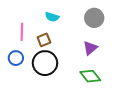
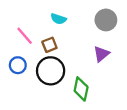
pink line: (22, 32) -> (25, 36), turned -42
green diamond: (90, 76) -> (81, 89), moved, turned 50

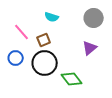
green diamond: (81, 89) -> (72, 79), turned -50

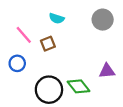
purple triangle: (90, 48) -> (107, 71), moved, turned 35
black circle: (45, 63) -> (49, 90), moved

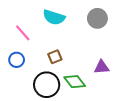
cyan semicircle: (57, 18) -> (54, 17), size x1.5
brown square: (48, 44) -> (55, 57), moved

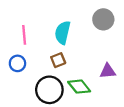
cyan semicircle: (54, 17) -> (63, 33), moved, turned 85
pink line: (23, 33) -> (24, 35), turned 36

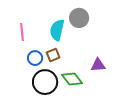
gray circle: (103, 19) -> (79, 18), moved
blue circle: (17, 63) -> (35, 58), moved

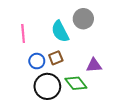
cyan semicircle: (57, 30) -> (60, 31), turned -40
purple triangle: (98, 65) -> (94, 65), moved

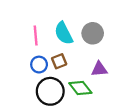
gray circle: (83, 19) -> (93, 33), moved
pink line: (23, 34) -> (36, 36), moved

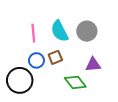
black circle: (50, 91) -> (20, 80), moved

